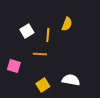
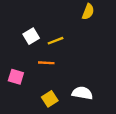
yellow semicircle: (67, 24) -> (88, 12), moved
yellow line: (48, 35) -> (56, 41), turned 64

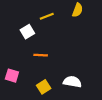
yellow line: (56, 41) -> (47, 16), moved
pink square: (16, 77) -> (12, 76), moved

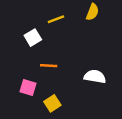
pink square: (12, 76) -> (28, 88), moved
white semicircle: (72, 82) -> (95, 77), moved

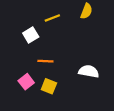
pink square: (28, 88) -> (26, 82), turned 35
yellow square: (52, 103) -> (49, 86), moved, turned -35

